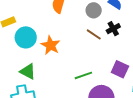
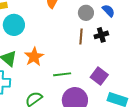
brown line: (94, 34) -> (81, 36), turned 49
orange star: (51, 45) -> (34, 57), moved

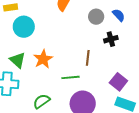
brown line: (81, 36) -> (88, 58), moved
purple square: (99, 76) -> (118, 82), moved

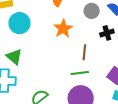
orange star: (43, 59) -> (63, 29), moved
green line: (71, 77) -> (80, 73), moved

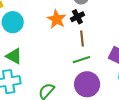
black cross: (107, 33) -> (77, 17), moved

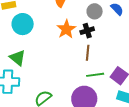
green line: (81, 60) -> (95, 75), moved

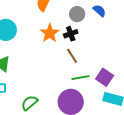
brown line: (88, 53) -> (72, 56), turned -35

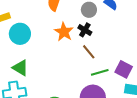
black cross: (71, 34) -> (85, 30), turned -32

